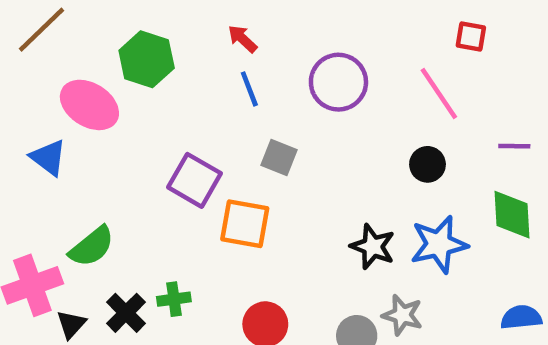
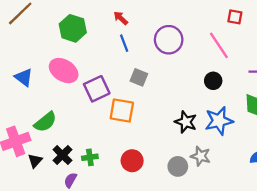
pink ellipse: (89, 105) -> (64, 71), moved
purple square: (195, 180) -> (97, 89), turned 35
green cross: (174, 299) -> (90, 157), moved

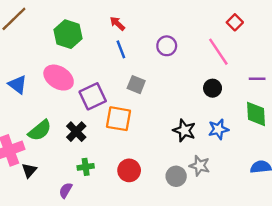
red square: (235, 17) -> (235, 22), turned 35
purple circle: (169, 40) -> (167, 46), size x0.7
blue star: (219, 121) -> (218, 129), size x0.7
black cross: (62, 155) -> (76, 132), moved

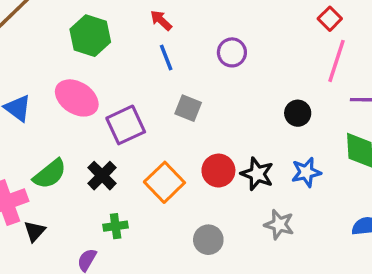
pink line: (218, 52) -> (337, 61), moved, turned 52
orange square: (119, 119) -> (164, 182), moved, turned 36
red circle: (129, 170) -> (218, 171), moved
gray circle: (176, 176) -> (208, 240), moved

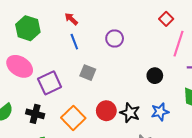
red square: (330, 19) -> (166, 19), moved
black cross: (102, 176) -> (35, 114), turned -30

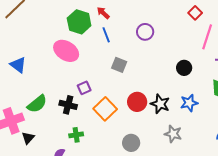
green hexagon: (28, 28) -> (79, 22), moved
pink ellipse: (20, 66) -> (66, 51), moved
purple square: (50, 83) -> (84, 88), moved, size x0.6

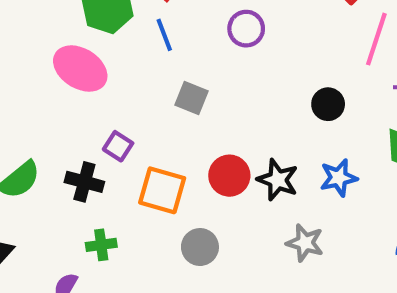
purple square: (84, 88) -> (118, 146), turned -32
orange square: (105, 109) -> (162, 190), turned -30
gray circle: (131, 143) -> (200, 247), moved

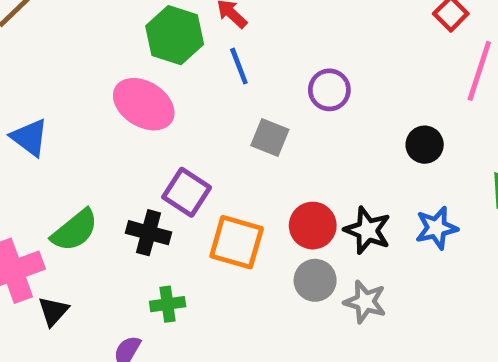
purple circle: (246, 29) -> (329, 90), moved
purple square: (118, 146) -> (187, 192), size x1.4
gray star: (305, 243) -> (365, 302), moved
gray circle: (200, 247) -> (315, 280), moved

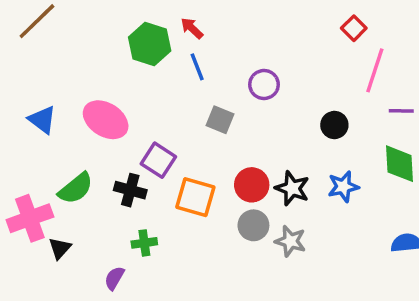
pink ellipse: (144, 104) -> (106, 120), moved

